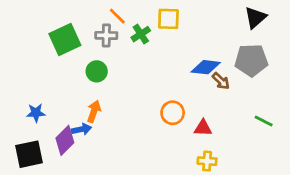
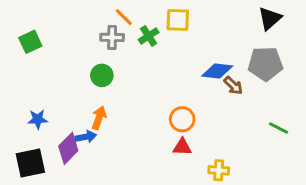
green square: (65, 40) -> (30, 42), moved, size x0.7
red triangle: (203, 128) -> (182, 147), moved

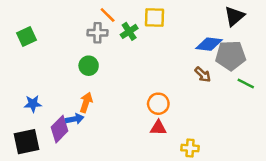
blue diamond: (217, 71) -> (209, 44), moved
green line: (279, 128) -> (246, 83), moved

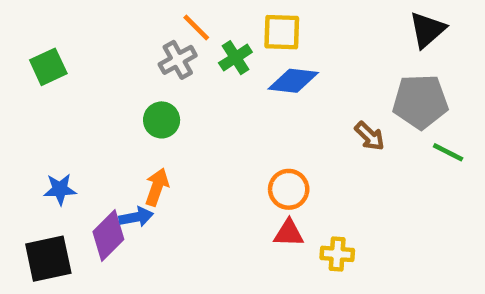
gray cross: (97, 33) -> (178, 60), turned -30
blue diamond: (209, 44) -> (293, 81), moved
yellow cross: (190, 148) -> (337, 254), moved

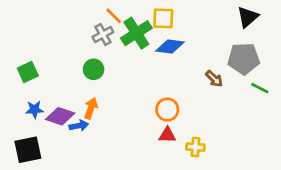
green cross: (235, 58) -> (136, 33), size x1.6
green square: (48, 67) -> (28, 72), moved
purple diamond: (108, 235) -> (60, 116), moved, turned 64

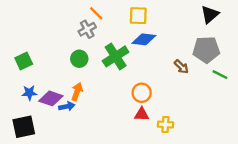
green cross: (136, 33) -> (116, 56), moved

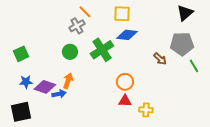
green line: (220, 75) -> (194, 66), turned 32

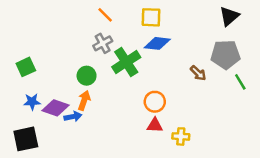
gray cross: (77, 26) -> (103, 43), moved
green circle: (70, 52) -> (87, 76), moved

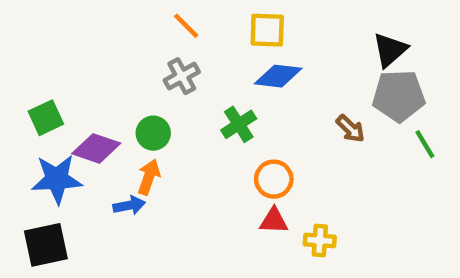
black triangle: (229, 16) -> (390, 50), moved
green cross: (126, 62) -> (239, 124), moved, size x0.7
blue star: (32, 102) -> (57, 179), size x1.6
purple diamond: (56, 108) -> (96, 148), moved

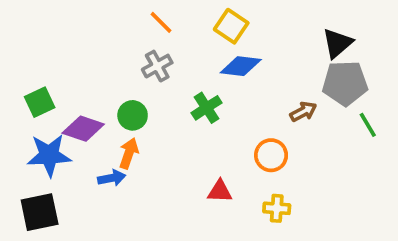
yellow square: (267, 30) -> (231, 26), turned 32
brown arrow: (350, 129) -> (303, 112), turned -72
orange circle: (274, 179) -> (271, 155), moved
red triangle: (274, 221) -> (220, 191), moved

